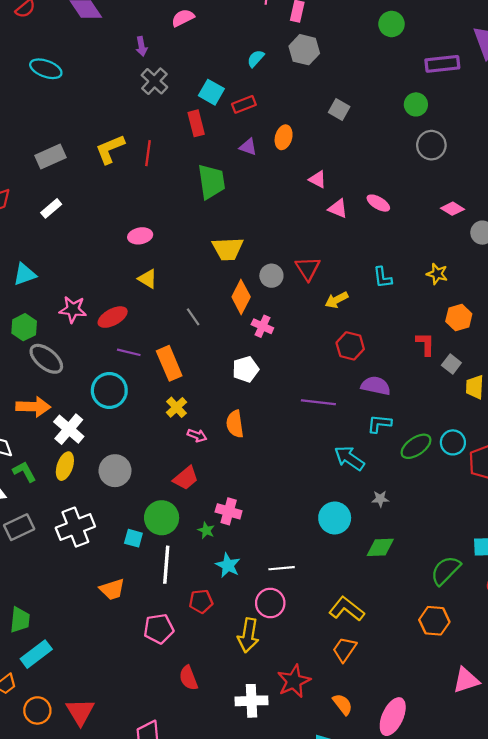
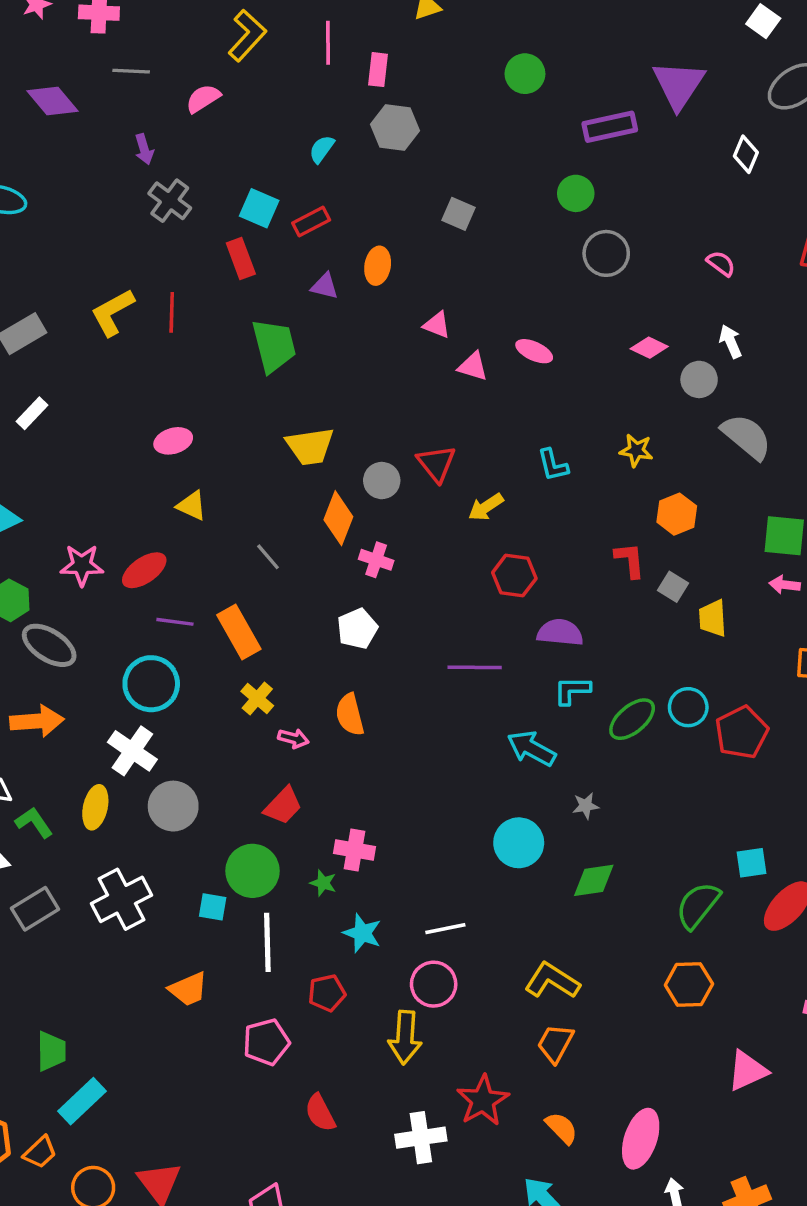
white cross: (69, 429) -> (132, 751), moved

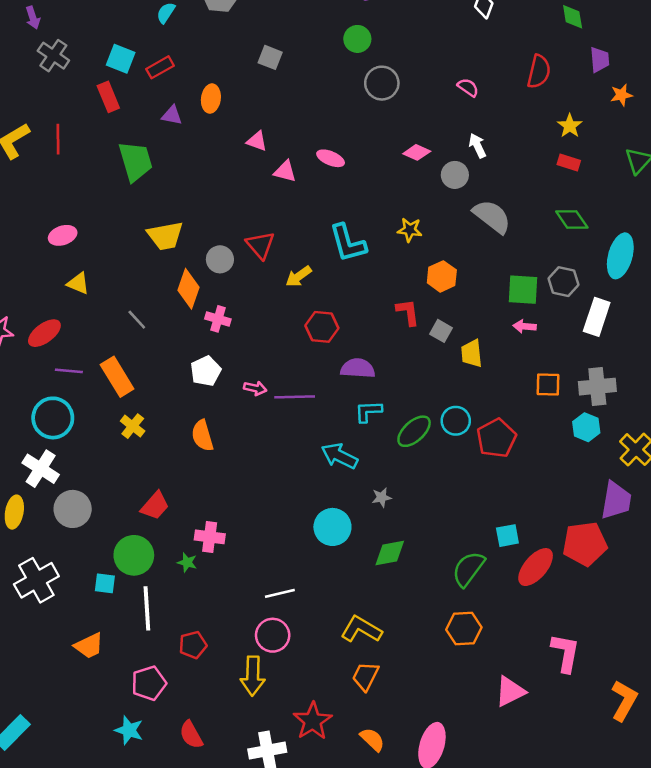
cyan L-shape: (553, 465) -> (348, 243), size x1.6
pink arrow: (293, 738) -> (255, 388), moved
cyan star: (362, 933) -> (129, 730), moved

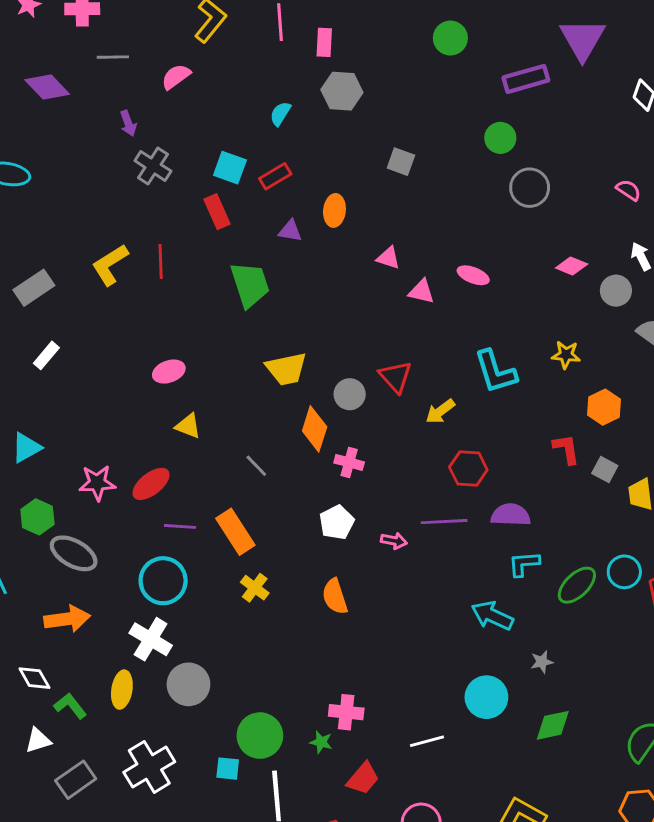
purple line: (295, 397) -> (444, 522), moved
red trapezoid: (155, 506) -> (363, 778), moved
white line: (280, 593) -> (427, 741), moved

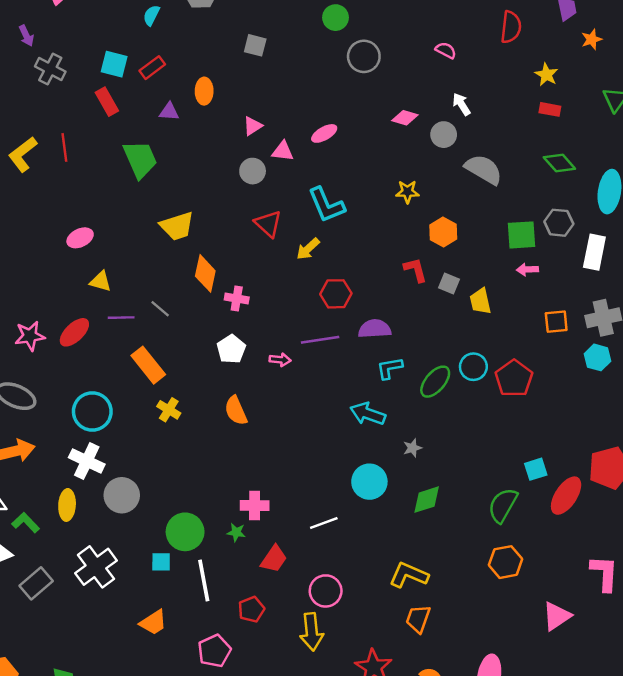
pink triangle: (388, 258) -> (253, 126), turned -45
pink ellipse: (473, 275) -> (324, 133), turned -45
cyan L-shape: (495, 372) -> (326, 205), moved
gray circle: (350, 394) -> (253, 171), moved
purple line: (180, 526) -> (121, 318), moved

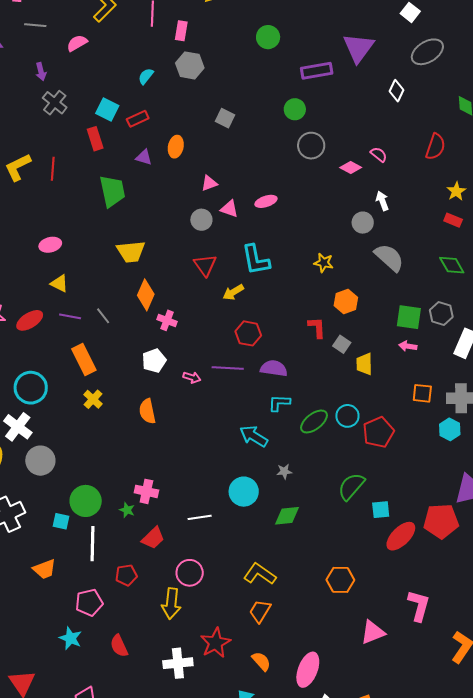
pink diamond: (405, 118) -> (351, 167), moved
green semicircle: (503, 505) -> (351, 486), moved

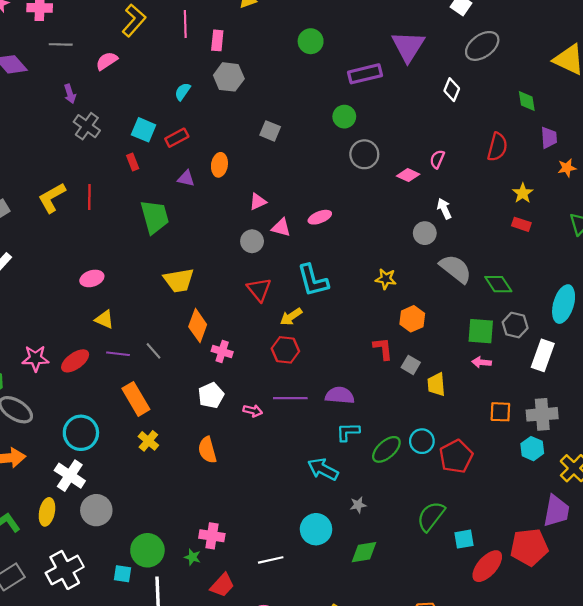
red rectangle: (95, 139) -> (133, 162), size x0.7
pink semicircle: (379, 155) -> (437, 159), turned -102
green diamond: (452, 265) -> (498, 284), moved
red hexagon: (248, 333) -> (285, 350), moved

